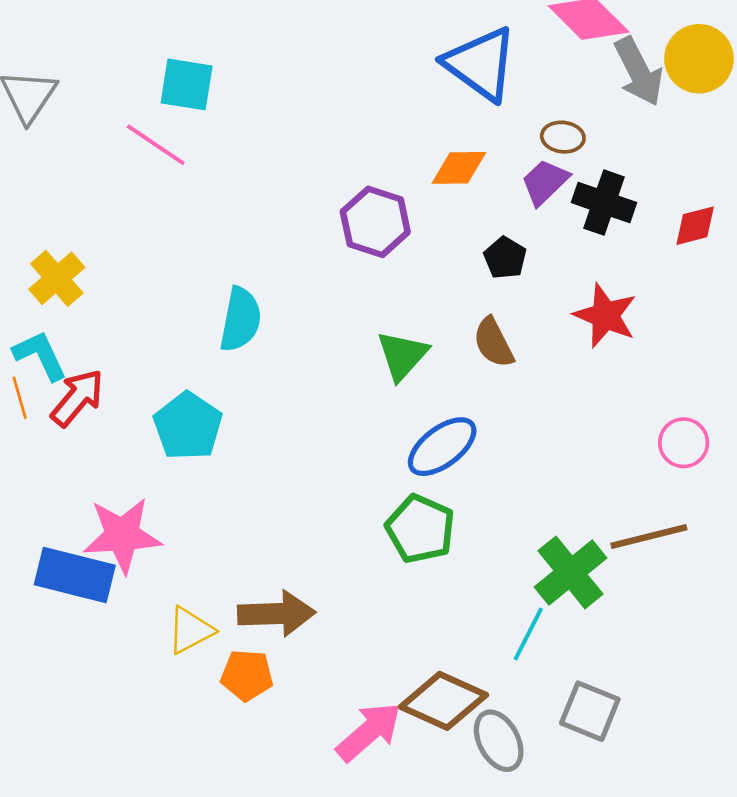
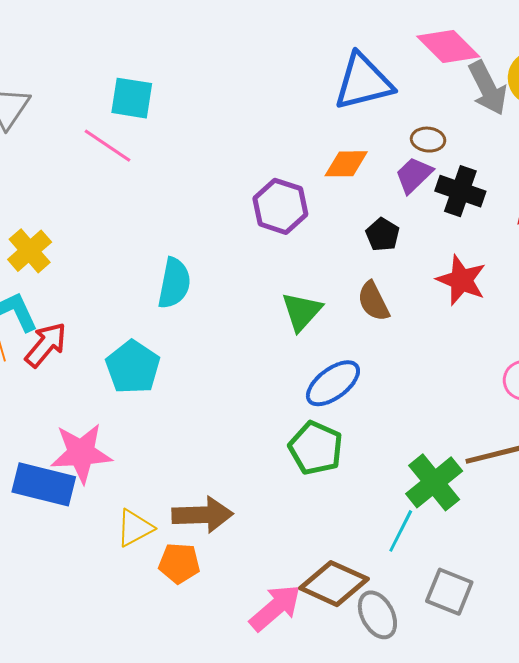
blue triangle: (481, 64) -> (363, 82), turned -50

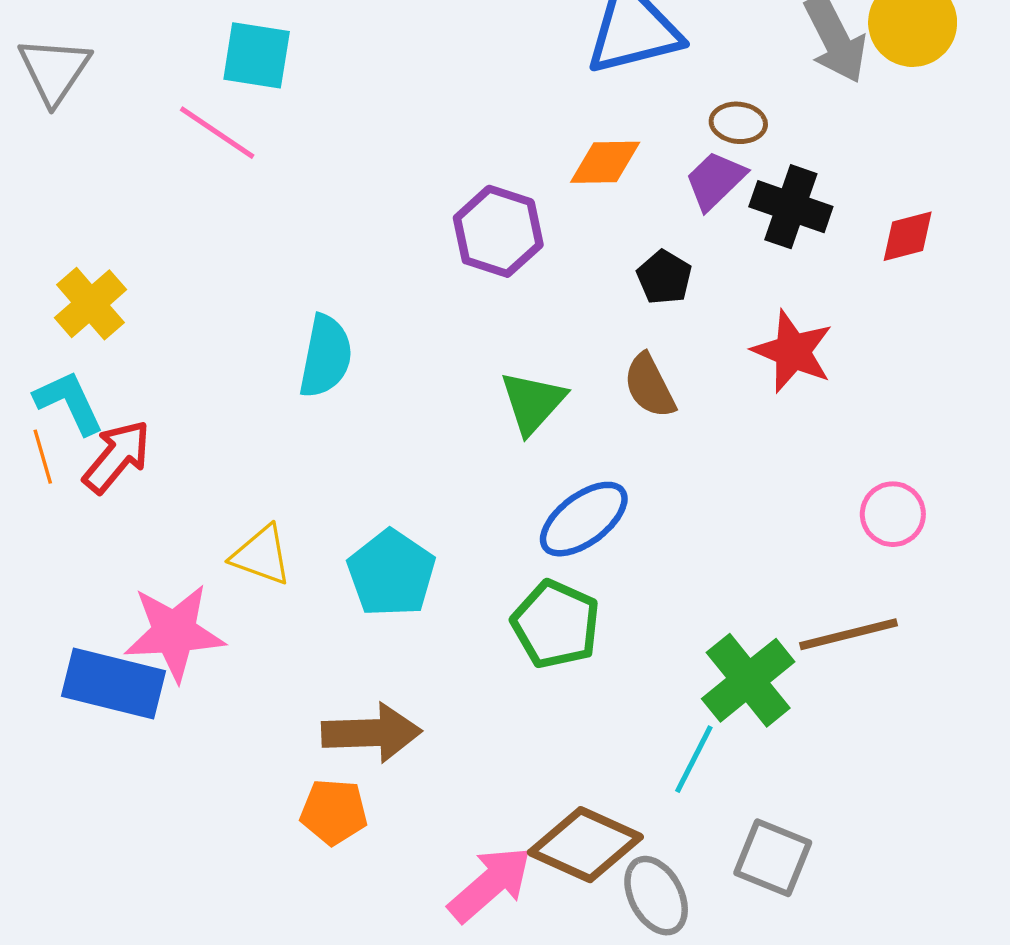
cyan pentagon: (133, 367) -> (391, 573), moved
yellow triangle: (135, 528) -> (261, 555), moved, turned 48

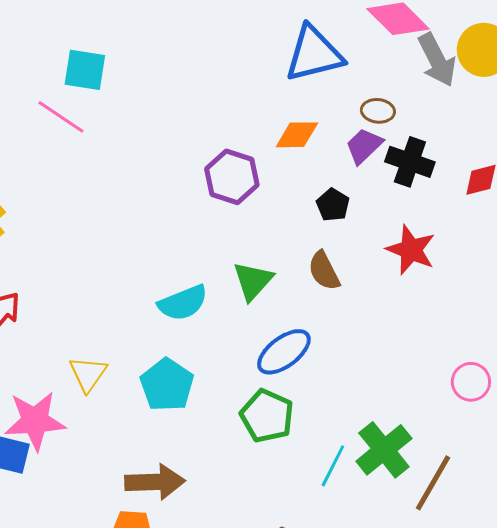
cyan semicircle: (326, 356) -> (183, 303), moved, turned 57
pink circle: (893, 514) -> (471, 382), moved
yellow triangle: (261, 555) -> (88, 374), turned 45
brown line: (848, 634) -> (433, 483), moved, turned -46
cyan line: (694, 759) -> (333, 466), moved

